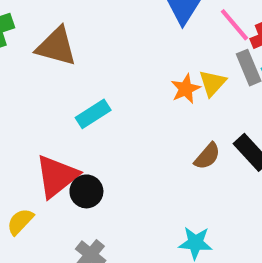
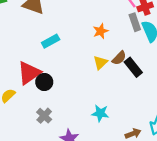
yellow triangle: (212, 83) -> (100, 63), moved
brown semicircle: (207, 156) -> (119, 58), moved

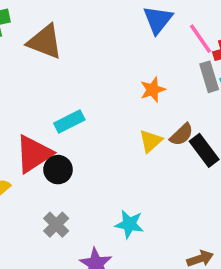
cyan rectangle: (51, 41) -> (69, 122), moved
cyan star: (100, 113) -> (129, 224), moved

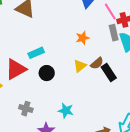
black circle: (58, 170) -> (47, 73), moved
gray cross: (56, 225) -> (26, 109), turned -32

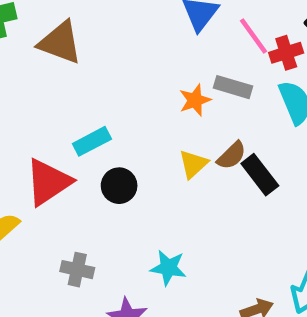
gray rectangle: (114, 33) -> (233, 87), moved, turned -56

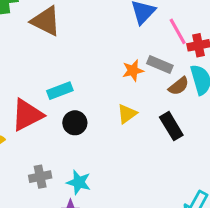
brown semicircle: (232, 155) -> (179, 86), moved
cyan star: (168, 268) -> (79, 182), moved
gray cross: (77, 270) -> (40, 177), turned -30

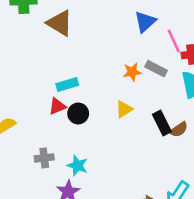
brown semicircle: (179, 86) -> (179, 130), moved
red triangle: (27, 115) -> (57, 106), moved, size x0.6

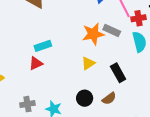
orange star: (132, 72) -> (93, 34), size x1.5
black circle: (78, 113) -> (85, 98), moved
brown semicircle: (179, 130) -> (109, 99), moved

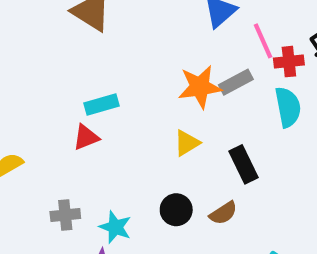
gray rectangle: (112, 30) -> (236, 82), turned -56

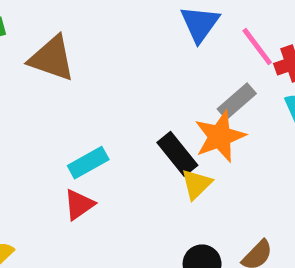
orange star: (200, 87) -> (220, 136), moved
black rectangle: (244, 164) -> (177, 154), moved

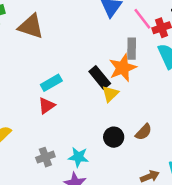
gray rectangle: (237, 101) -> (132, 49), turned -48

